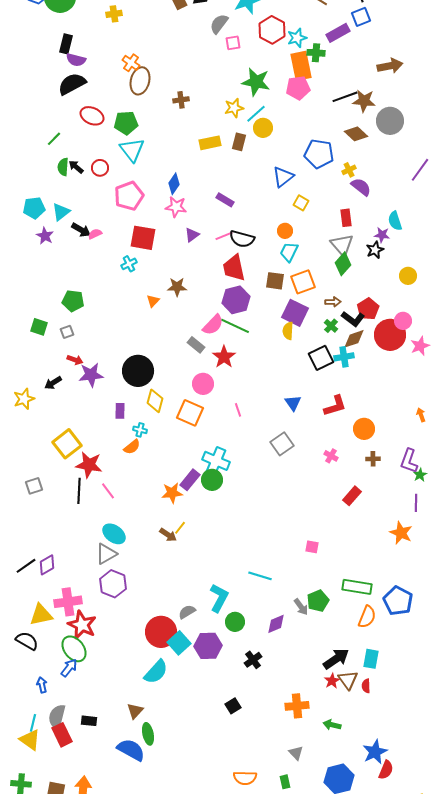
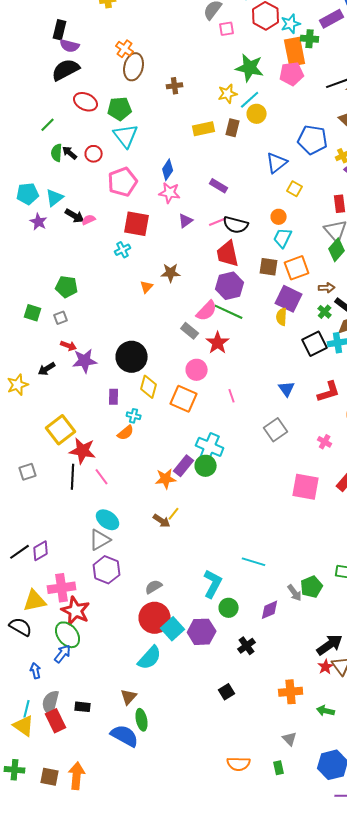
pink square: (312, 547) -> (306, 487), moved, size x2.0
gray semicircle: (187, 612) -> (154, 587), moved

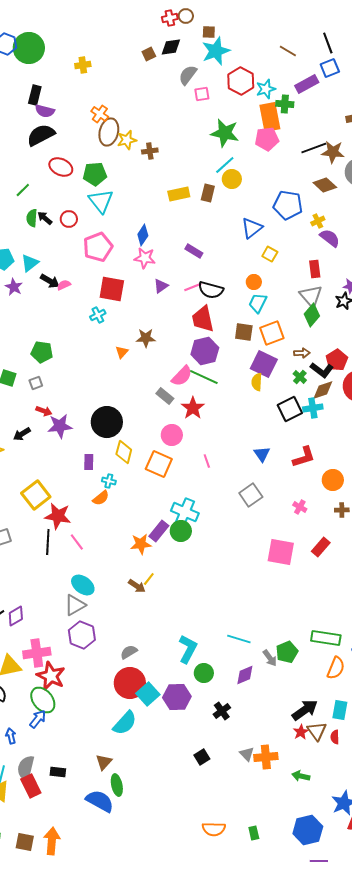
yellow star: (228, 94) -> (127, 140), moved
cyan line: (254, 562) -> (239, 639), moved
gray triangle: (290, 739) -> (247, 754), moved

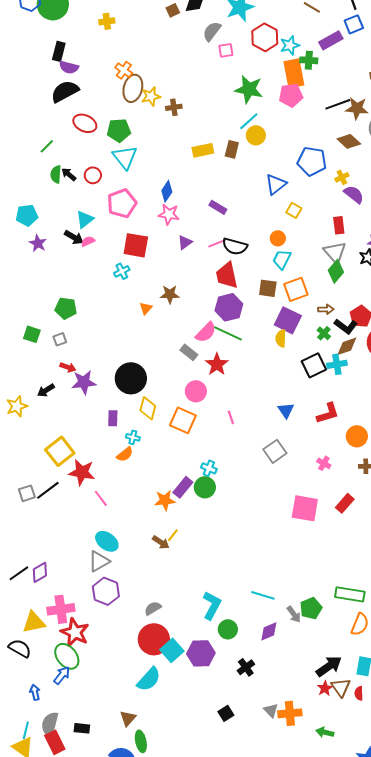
cyan triangle: (30, 263) -> (85, 219), moved
cyan cross: (185, 512) -> (209, 468), size x0.6
black line: (48, 542) -> (48, 490), moved, turned 50

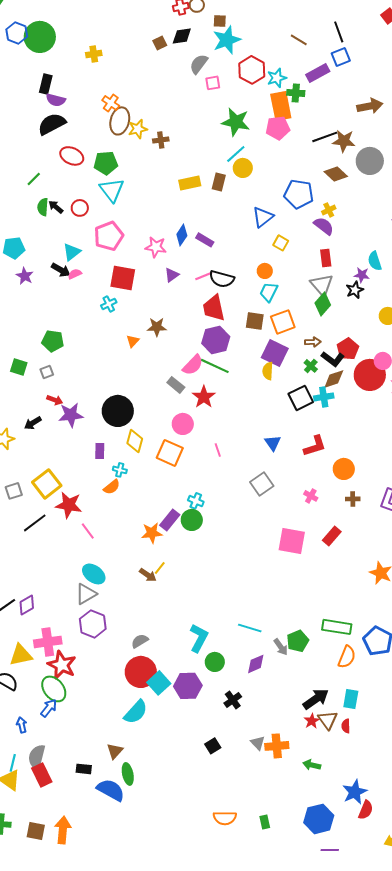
blue diamond: (167, 191) -> (182, 235), moved
purple semicircle: (354, 194) -> (324, 226), moved
gray square: (27, 493) -> (14, 491), moved
black rectangle: (82, 728) -> (84, 769), moved

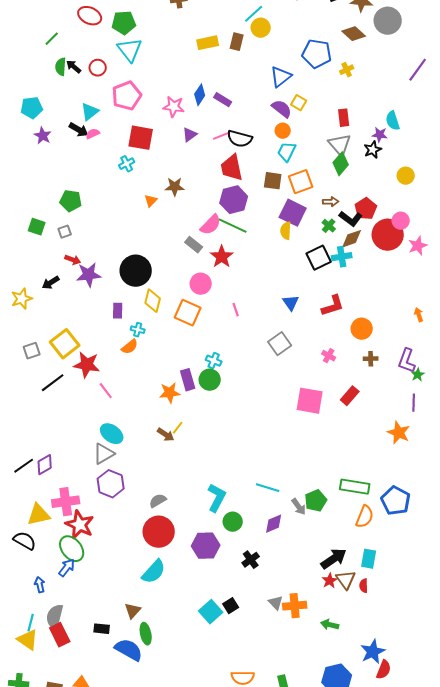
purple semicircle: (324, 226) -> (282, 109), moved
purple rectangle: (170, 520) -> (188, 380), turned -55
cyan square: (159, 683) -> (211, 612), moved

